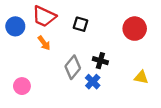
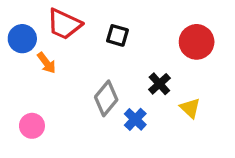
orange arrow: (44, 43) -> (47, 63), moved
black cross: (100, 61) -> (159, 84), moved, turned 32
yellow triangle: (141, 77) -> (190, 108), moved, turned 32

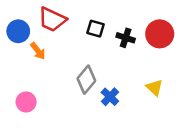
black cross: (159, 84) -> (126, 38), moved, turned -30

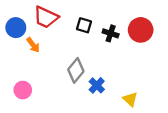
yellow triangle: (154, 88) -> (130, 99), moved

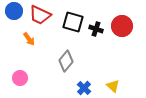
black square: (84, 25) -> (73, 22), size x1.5
blue circle: (16, 28) -> (14, 11), moved
blue cross: (97, 85) -> (84, 88), moved

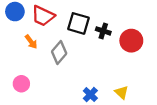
red circle: (122, 26) -> (131, 41), moved
gray diamond: (66, 61) -> (59, 52), moved

